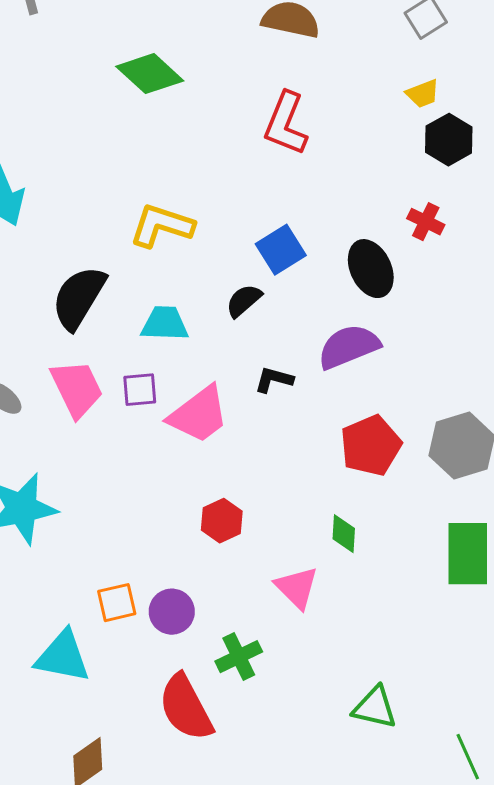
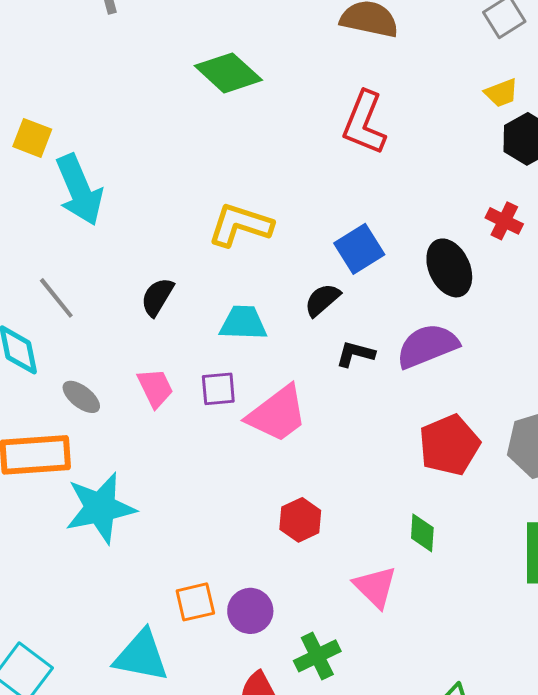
black semicircle: (79, 298) -> (157, 297), size x0.6
black L-shape: (274, 380) -> (355, 354), moved
pink trapezoid: (77, 389) -> (155, 388), size x0.7

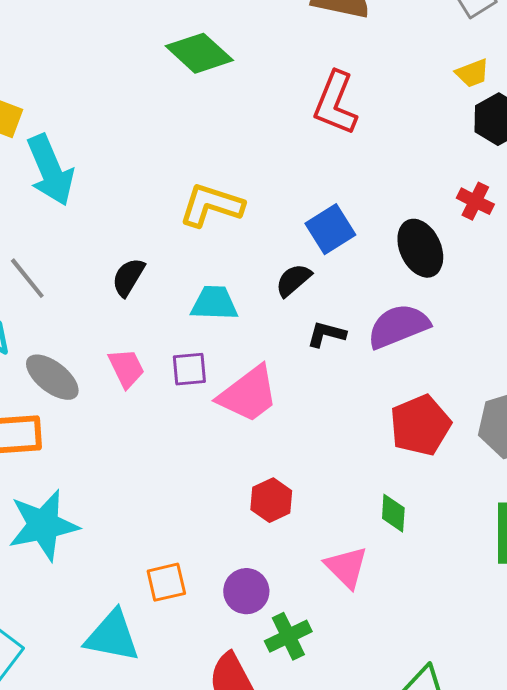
gray ellipse: (81, 397) -> (52, 377), size x1.4
cyan star: (100, 508) -> (43, 525), moved
purple circle: (250, 611) -> (246, 591), moved

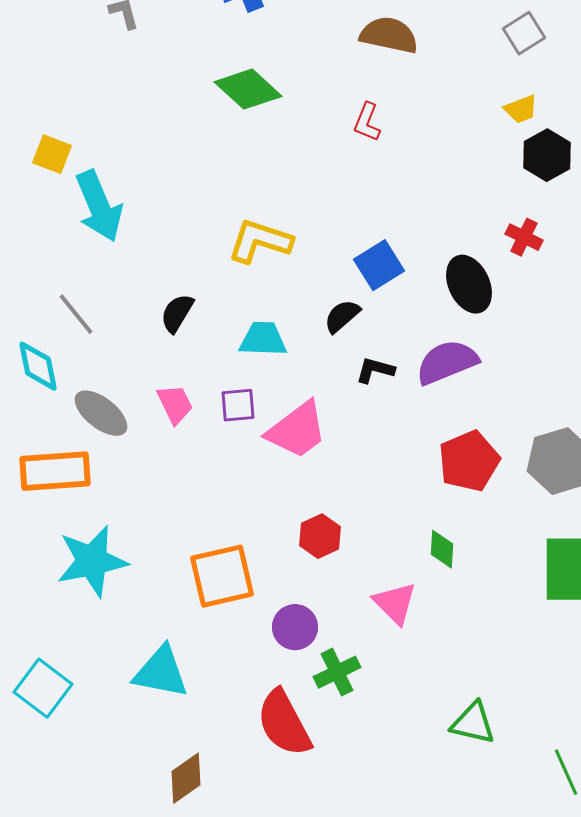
red L-shape: (335, 103) -> (367, 122), moved, size x0.6
orange square: (166, 582) -> (222, 576), moved, size x1.6

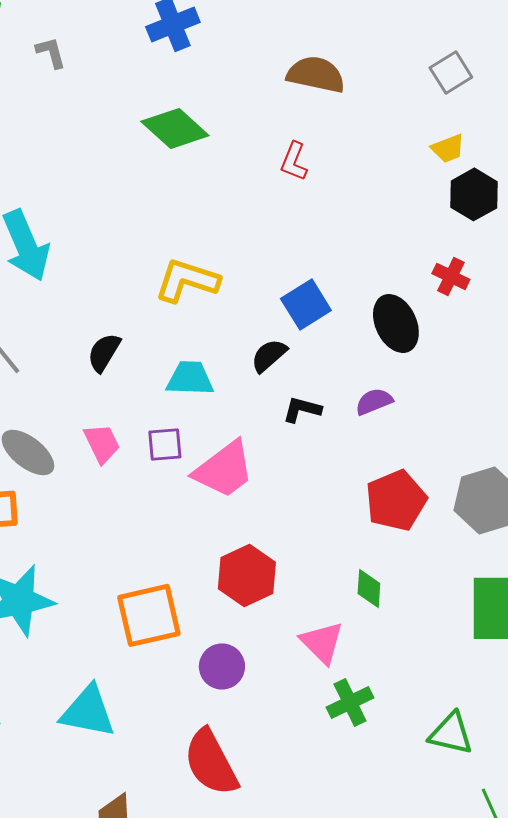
purple semicircle: (447, 362) -> (374, 401), size x0.6
red hexagon: (320, 536) -> (247, 575), size x1.4
green cross: (337, 672) -> (350, 702), moved
green triangle: (473, 723) -> (451, 733), moved

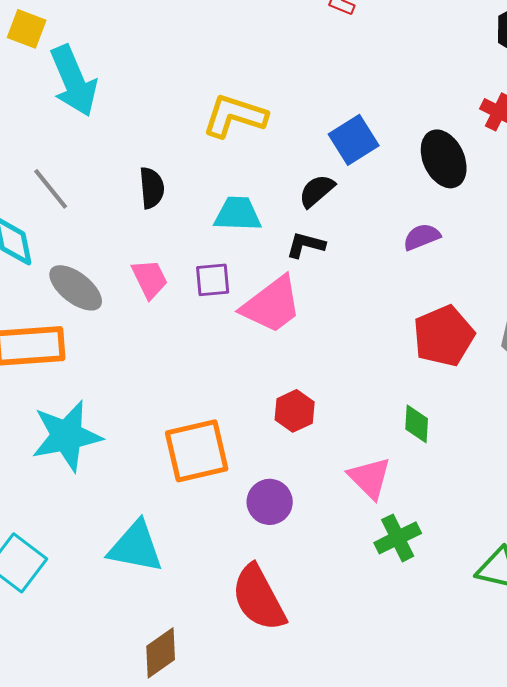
black semicircle: (104, 352) -> (152, 188), turned 144
black L-shape: (302, 409) -> (306, 245), moved
red hexagon: (247, 575) -> (295, 411), size x0.7

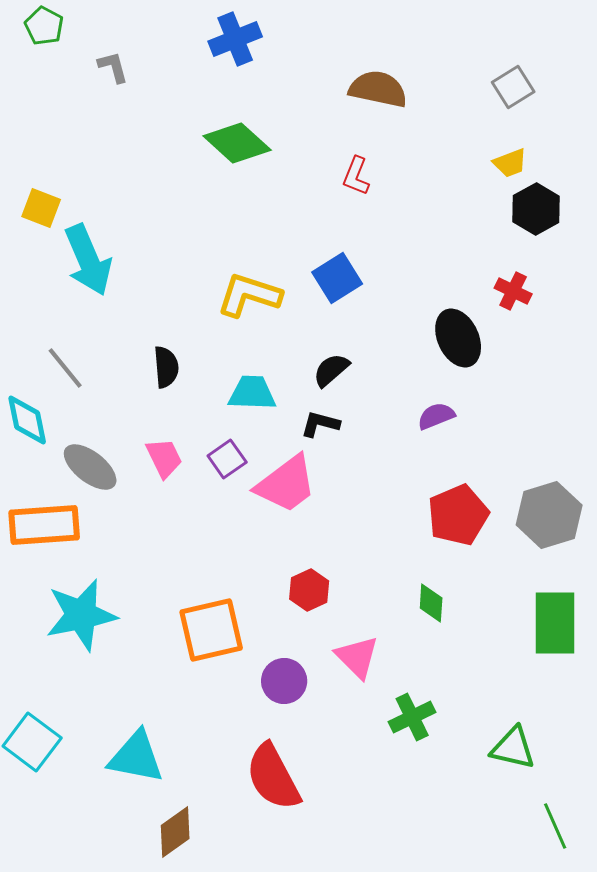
blue square: (354, 140) -> (337, 278), moved
purple square: (213, 280) -> (227, 459), turned -30
pink triangle: (370, 478) -> (357, 657), moved
cyan triangle: (136, 547) -> (136, 757), moved

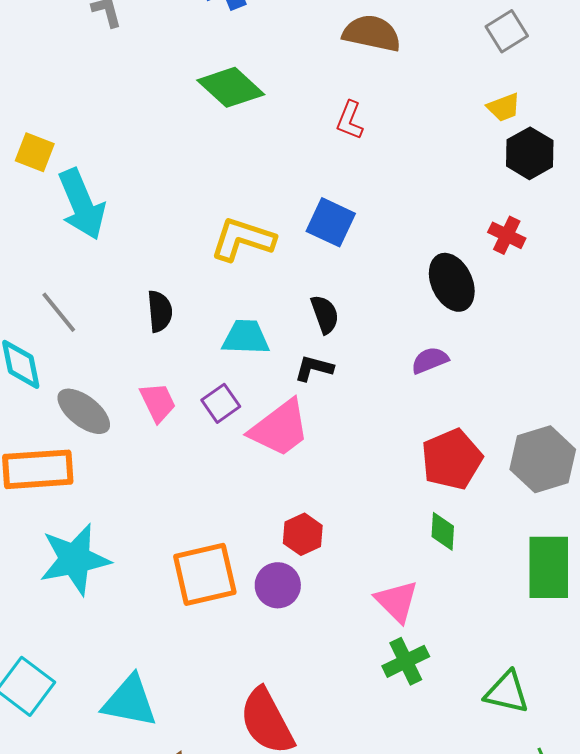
blue square: (337, 278) -> (331, 222), turned -33
black semicircle: (331, 370) -> (325, 314), turned 111
green diamond: (431, 603) -> (443, 531), moved
pink triangle: (357, 657) -> (397, 601), moved
purple circle: (284, 681) -> (278, 585), moved

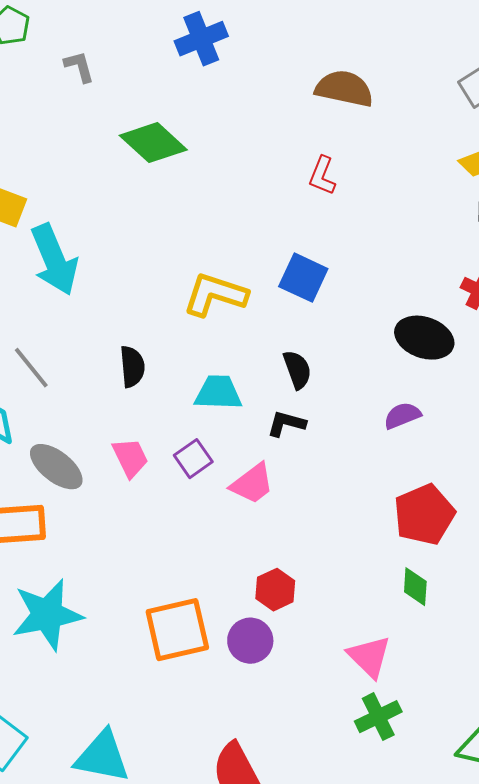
green diamond: (231, 87) -> (153, 143), moved
black ellipse: (452, 282) -> (424, 338), turned -46
pink trapezoid: (280, 428) -> (252, 484), size x0.7

